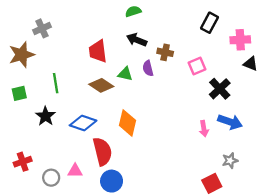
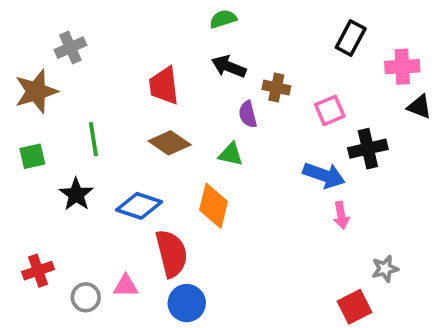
green triangle: (125, 74) -> (231, 154), moved
black cross: (220, 89) -> (368, 149), turned 30
blue arrow: (230, 122) -> (324, 175), moved

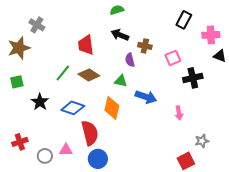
gray cross: (70, 48) -> (37, 25), turned -35
green line: (93, 139) -> (63, 73), moved, turned 48
blue arrow: (324, 175) -> (146, 97), moved

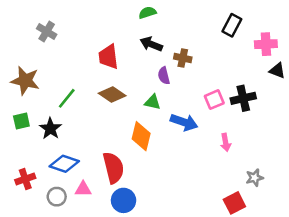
brown star: (19, 48) -> (25, 81), moved, turned 30
pink square: (173, 58) -> (214, 100), moved
green line: (63, 73) -> (67, 98), moved
green square: (17, 82) -> (21, 121), moved
blue diamond: (73, 108) -> (64, 164), moved

